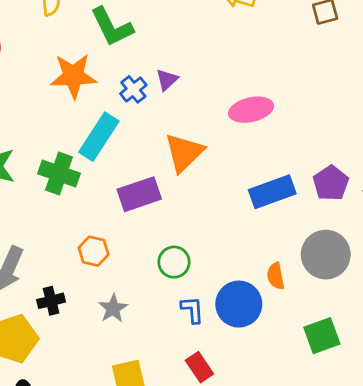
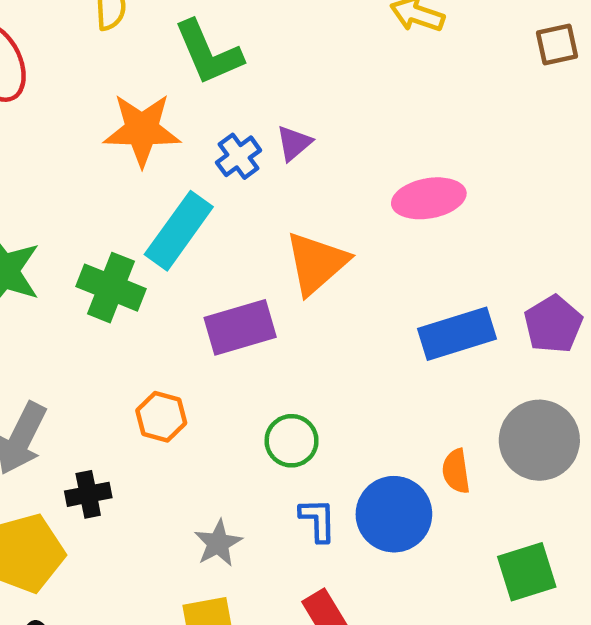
gray star: (113, 308) -> (218, 543), moved

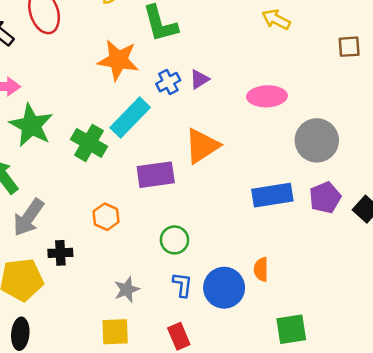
pink ellipse: (429, 198) -> (267, 96), moved
gray circle: (539, 440) -> (317, 140), moved

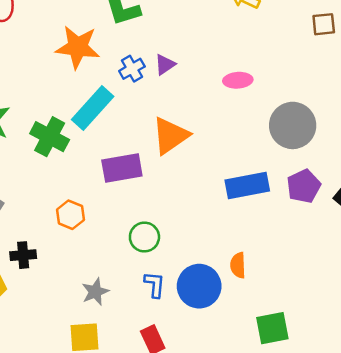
pink ellipse: (267, 96) -> (238, 80), size x0.7

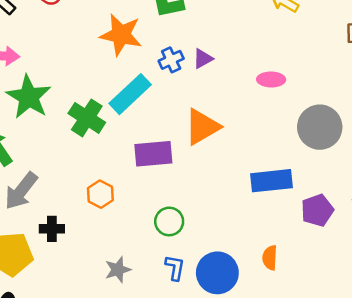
purple pentagon: (304, 186) -> (317, 210), moved
orange semicircle: (238, 265) -> (270, 258), moved

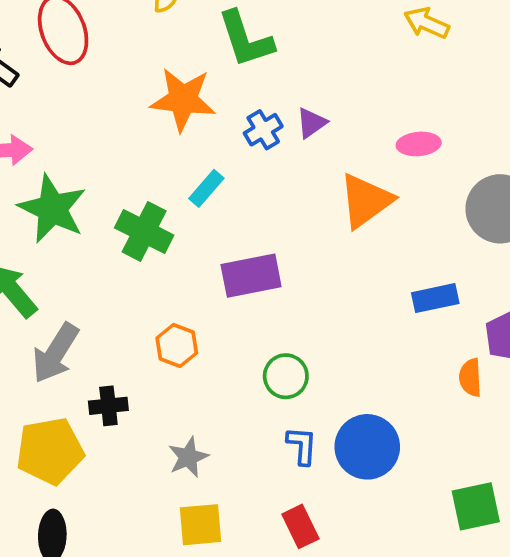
cyan rectangle: (130, 94) -> (206, 188), size x0.6
orange triangle: (202, 127) -> (366, 201), moved
blue rectangle: (271, 181) -> (435, 298), size x0.7
orange semicircle: (270, 258) -> (470, 378), moved
gray star: (118, 270) -> (188, 457), moved

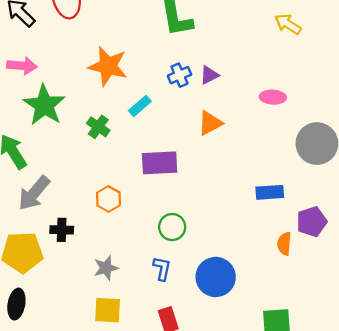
orange star: (183, 99) -> (108, 66), moved
orange triangle: (366, 201) -> (210, 123), moved, size x0.7
green cross: (144, 231) -> (98, 127), size x0.7
blue L-shape: (302, 446) -> (162, 268), moved

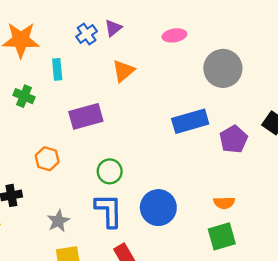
cyan rectangle: (140, 106) -> (57, 69), turned -42
blue rectangle: (270, 192) -> (190, 121), size x1.4
orange semicircle: (284, 244) -> (224, 203), moved, turned -84
blue L-shape: (162, 268) -> (109, 210), size x1.6

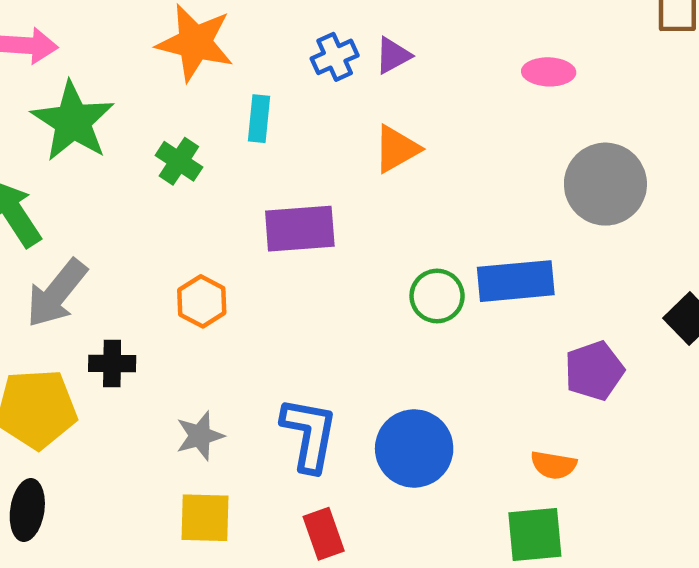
pink ellipse: (174, 35) -> (549, 72), moved
purple pentagon: (233, 139) -> (594, 371), moved
green circle: (110, 171) -> (437, 296), moved

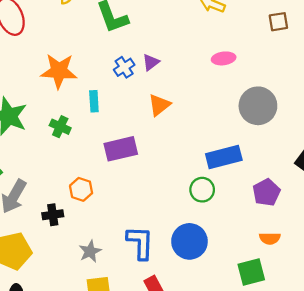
green circle: (437, 296) -> (202, 190), moved
black cross: (112, 364) -> (53, 215), moved
orange semicircle: (554, 465) -> (270, 238), moved

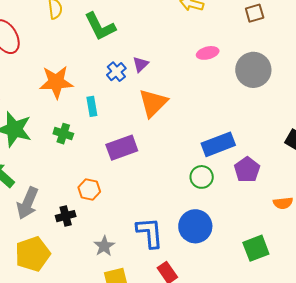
orange triangle: (159, 105) -> (153, 103), size x1.4
gray circle: (258, 106) -> (253, 70), moved
purple pentagon: (266, 192) -> (247, 170), moved
orange semicircle: (270, 238) -> (283, 203), moved

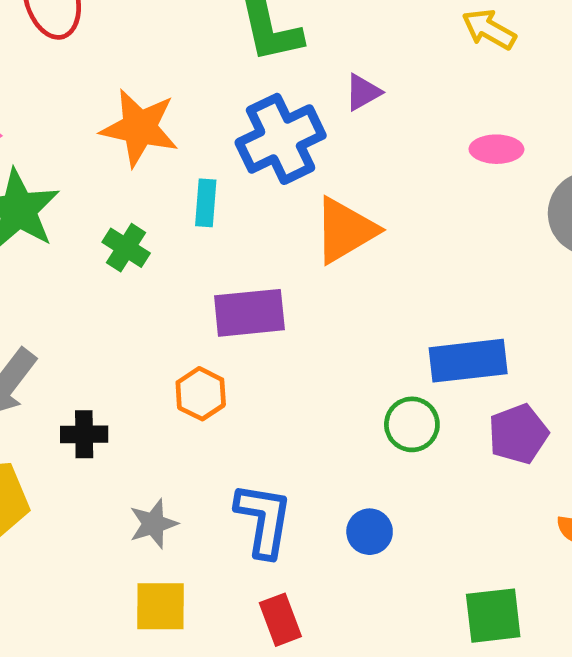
purple triangle: (141, 64) -> (363, 92), moved
blue cross: (116, 72) -> (281, 139), size x1.8
orange hexagon: (89, 190) -> (201, 394), moved
blue circle: (195, 226) -> (370, 532), size x0.6

